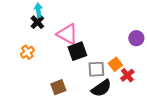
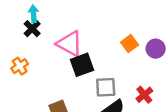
orange square: (115, 64) -> (129, 44), moved

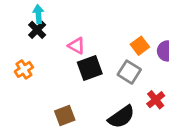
pink triangle: (70, 44) -> (77, 46), size x0.6
gray square: (106, 87) -> (129, 72), moved, turned 35

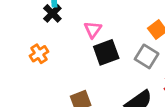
pink triangle: (77, 46) -> (93, 30), turned 36

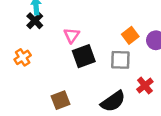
gray square: (147, 56) -> (120, 60), turned -30

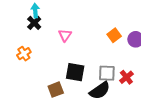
black square: (84, 56) -> (75, 72), moved, turned 30
gray square: (120, 60) -> (107, 73), moved

